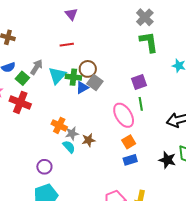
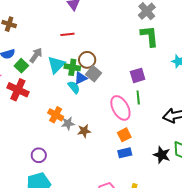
cyan semicircle: (69, 147) -> (74, 87), moved

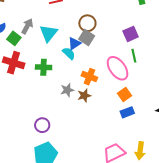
brown circle: (87, 60) -> (87, 23), moved
green cross: (72, 67) -> (44, 67), moved
orange cross: (56, 115) -> (89, 77), moved

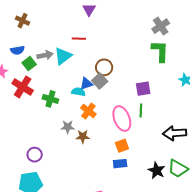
gray arrow: (27, 26) -> (45, 55), turned 35
cyan triangle: (49, 33) -> (63, 56), moved
cyan semicircle: (69, 53) -> (78, 92), turned -48
orange cross: (89, 77) -> (88, 111), moved

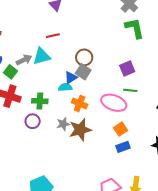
cyan triangle: (63, 56) -> (42, 56), turned 36
green line: (141, 110) -> (130, 90), turned -72
pink ellipse: (122, 119) -> (114, 103), turned -35
brown star: (83, 137) -> (80, 130), size x1.6
purple circle: (35, 155) -> (33, 121), moved

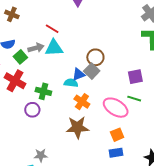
red line: (53, 36) -> (52, 29), moved, turned 32
gray star: (63, 124) -> (41, 155), moved

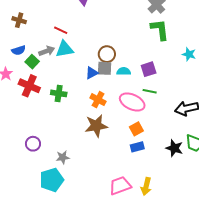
gray square: (92, 71) -> (105, 68), turned -35
cyan semicircle: (71, 83) -> (124, 71), moved
purple circle: (32, 110) -> (33, 144), moved

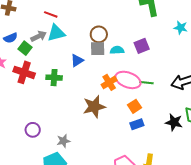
blue triangle: (92, 73) -> (77, 60), moved
green line: (150, 91) -> (146, 83), moved
orange cross: (98, 100) -> (109, 82), moved, turned 35

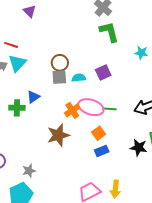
cyan triangle: (56, 33) -> (17, 63), turned -30
blue triangle: (77, 60) -> (33, 97), moved

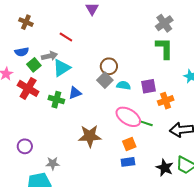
cyan triangle: (17, 63) -> (62, 68), moved
gray square: (59, 77) -> (105, 80), turned 35
orange cross: (72, 110) -> (166, 101), moved

